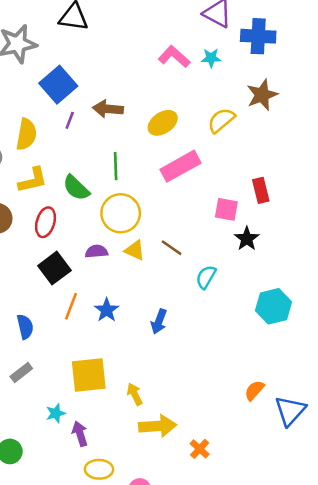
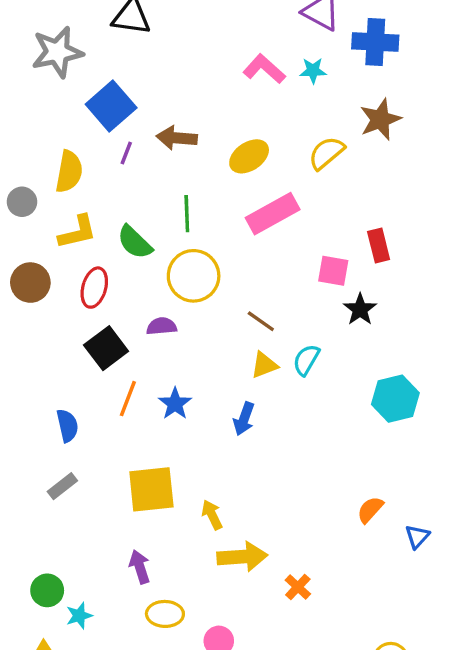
yellow triangle: (135, 250) -> (264, 365), moved, turned -45
blue triangle: (290, 411) -> (417, 537), size x0.6
cyan star: (56, 413) -> (79, 616), moved

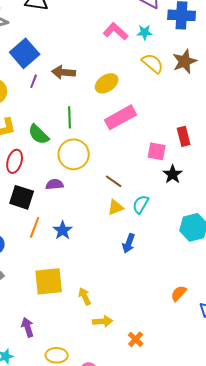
yellow semicircle: (326, 153) -> (153, 63), moved, turned 80
black square: (106, 348) -> (22, 197), turned -35
blue arrow: (244, 419) -> (129, 243), moved
yellow arrow: (242, 557) -> (103, 321), size x0.7
purple arrow: (140, 567) -> (28, 327), moved

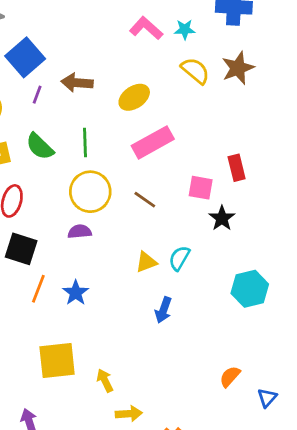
green semicircle: (39, 134) -> (40, 146), moved
brown line: (114, 181) -> (145, 200), moved
purple semicircle: (55, 184) -> (80, 232), moved

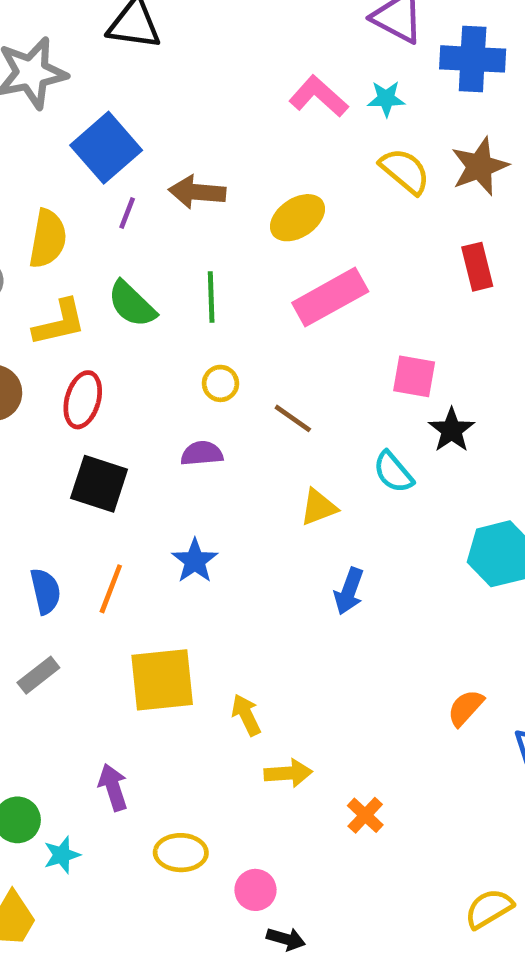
red rectangle: (237, 168) -> (477, 267), moved
yellow circle: (90, 192) -> (220, 383), size x0.5
brown line: (145, 200) -> (293, 418), moved
cyan semicircle: (179, 258) -> (393, 472), moved, turned -70
orange line: (38, 289) -> (111, 589), moved

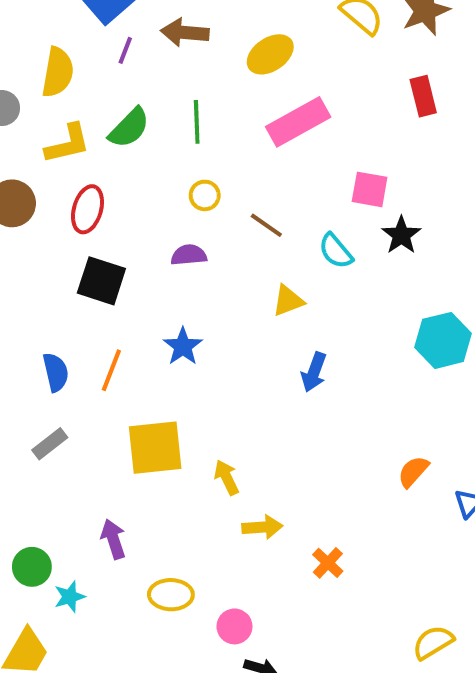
green semicircle: (132, 304) -> (129, 128), turned -90
cyan semicircle: (393, 472) -> (336, 251), moved

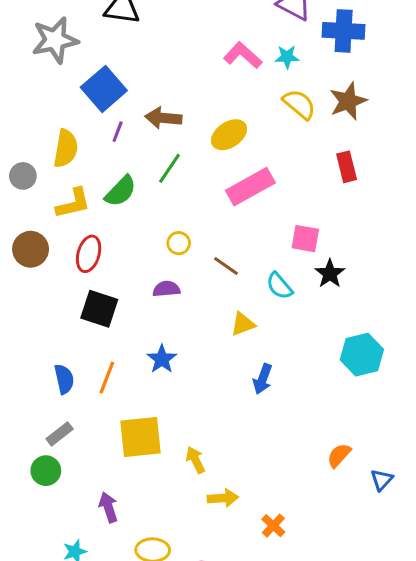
green line: (197, 122) -> (169, 168), moved, turned 36
green circle: (32, 567) -> (46, 471), moved

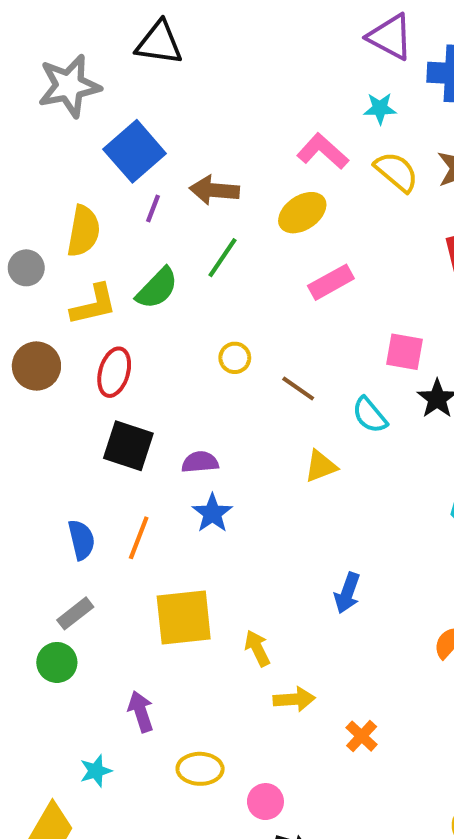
pink L-shape: (243, 55) -> (323, 151), moved
pink rectangle: (250, 187) -> (331, 282), size x0.7
purple semicircle: (166, 289) -> (200, 462), moved
blue arrow: (263, 379) -> (347, 593), moved

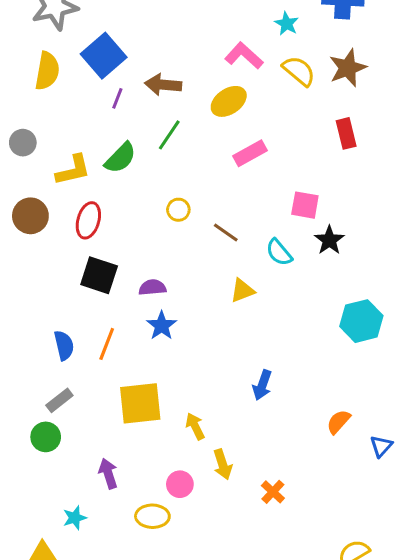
cyan star: (380, 108) -> (287, 24), turned 30
yellow semicircle: (83, 231) -> (47, 71), moved
yellow arrow: (294, 699) -> (223, 464), turned 76
pink circle: (265, 802) -> (180, 484), moved

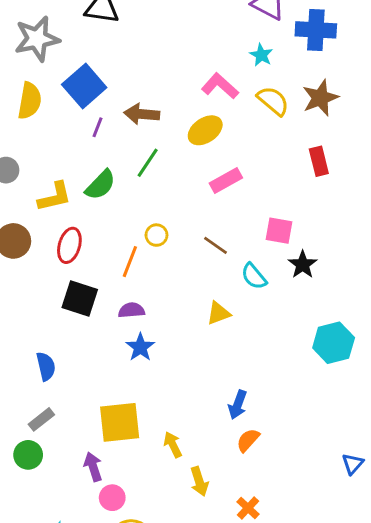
brown line: (226, 233) -> (216, 245), moved
orange line: (107, 344) -> (130, 262), moved
orange semicircle: (338, 422) -> (248, 440), moved
purple arrow: (108, 474) -> (93, 467), moved
pink circle: (180, 484) -> (112, 498), moved

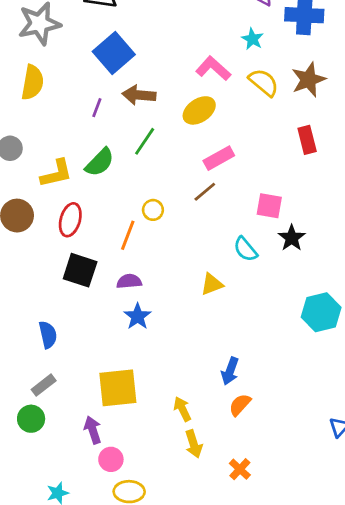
blue square: (84, 86) -> (114, 53), moved
brown line: (216, 245) -> (205, 192), moved, turned -75
yellow arrow: (173, 445) -> (182, 409), moved

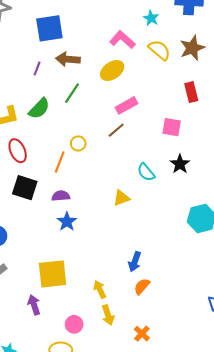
blue square: (114, 53) -> (49, 28), turned 32
pink square: (269, 206) -> (172, 127), moved
red ellipse: (70, 220) -> (18, 151), turned -40
pink circle: (111, 459) -> (74, 324), moved

